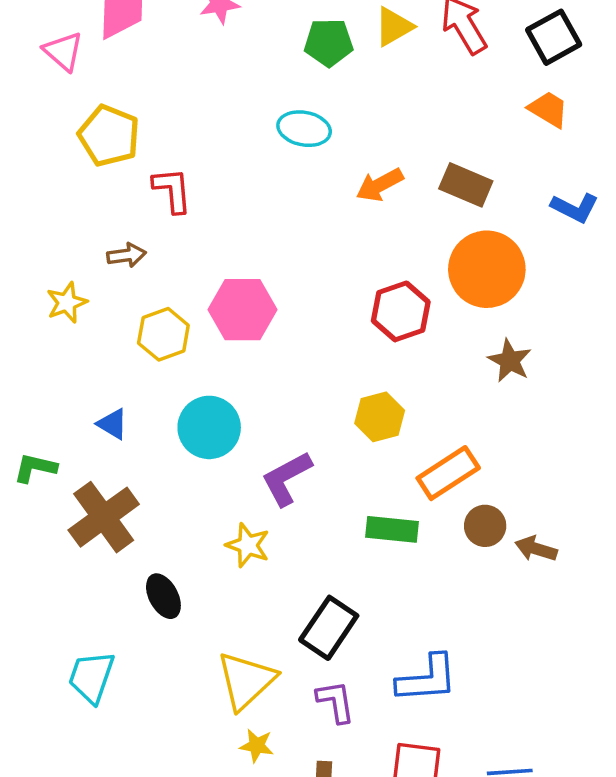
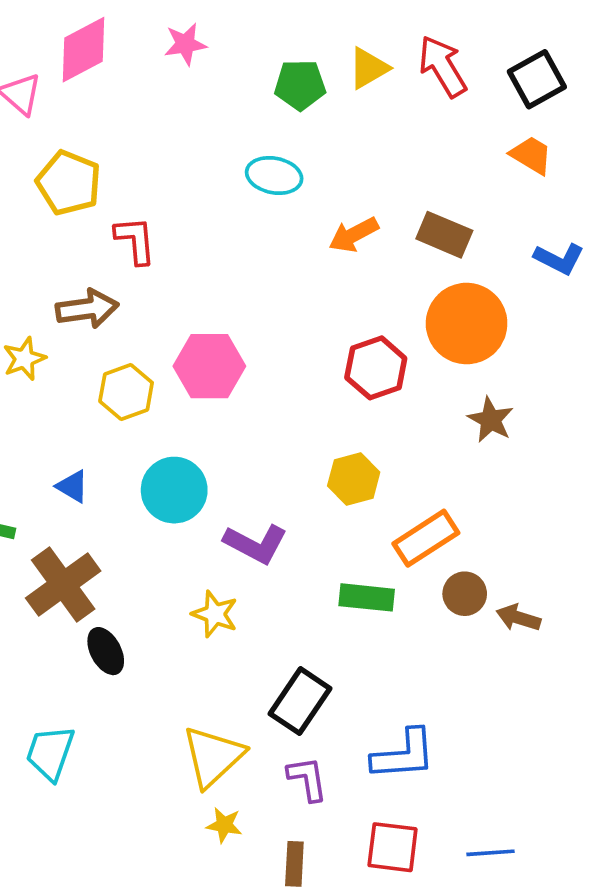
brown arrow: (127, 255) -> (87, 309), size x1.5
purple L-shape: (286, 478) -> (256, 544), turned -124
black ellipse: (163, 596) -> (106, 651), moved

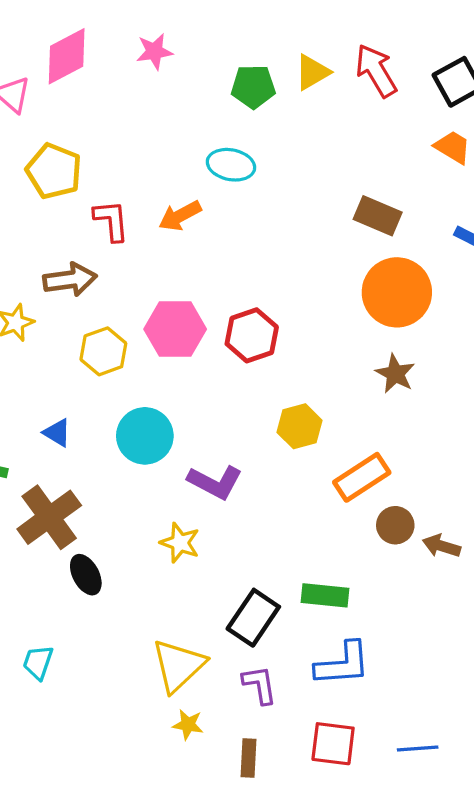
orange arrow: (354, 235) -> (180, 216), moved
red hexagon: (376, 368) -> (252, 335), moved
brown star: (491, 420) -> (395, 374), moved
green rectangle: (367, 597) -> (325, 595), moved
cyan trapezoid: (50, 753) -> (38, 662), size x0.7

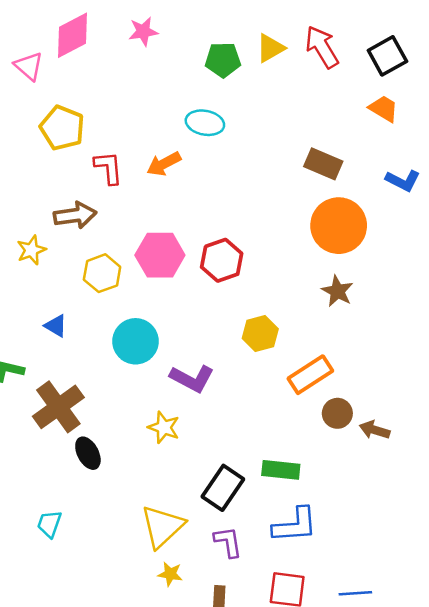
blue triangle: (57, 433) -> (56, 326), moved

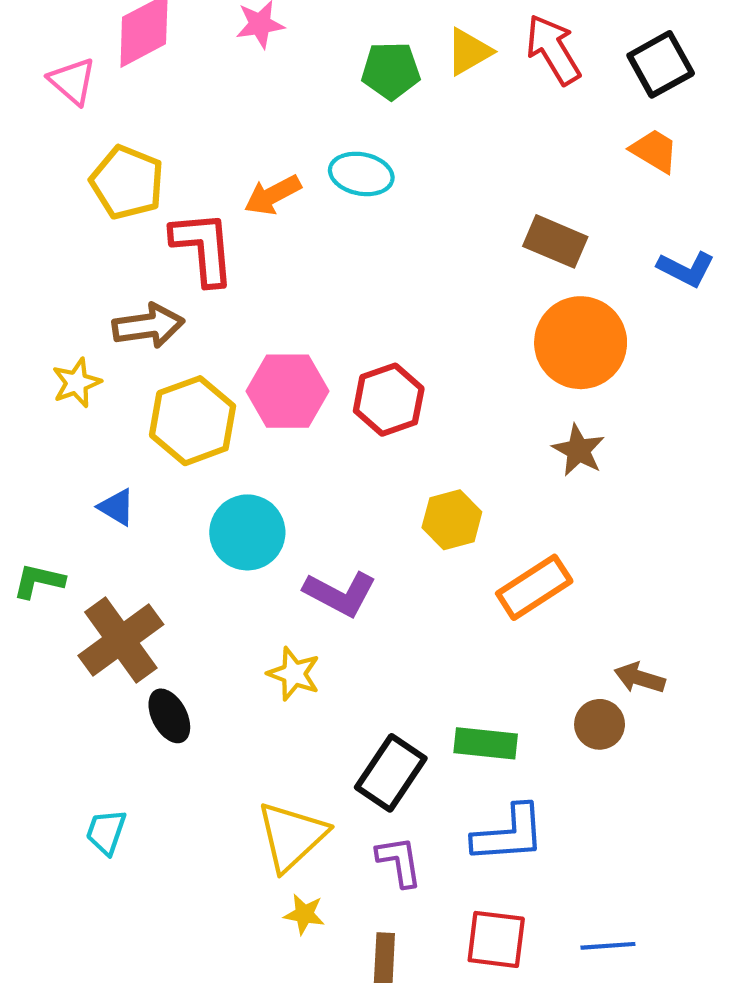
orange arrow: (164, 164) -> (273, 195), moved
red L-shape: (108, 168) -> (203, 248), size x1.4
yellow hexagon: (102, 273) -> (193, 421), size x1.4
brown circle: (337, 413) -> (600, 724), moved

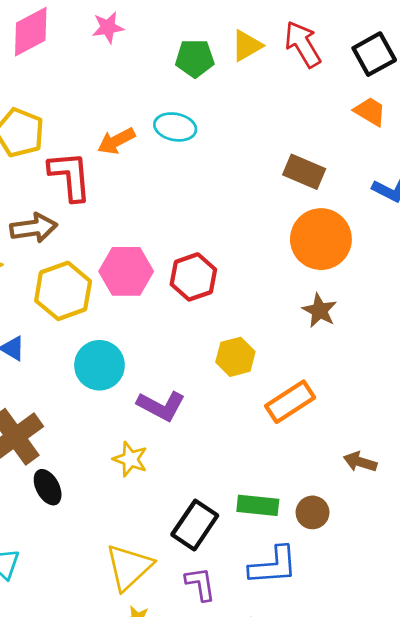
brown circle: (600, 724) -> (313, 512), moved

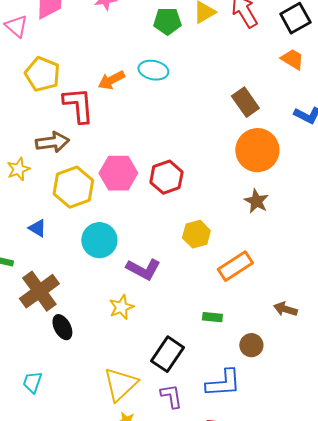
brown rectangle: (304, 172) -> (245, 102), turned 32
yellow star: (130, 459) -> (121, 307), turned 30
green rectangle: (258, 505) -> (212, 317), moved, size x0.7

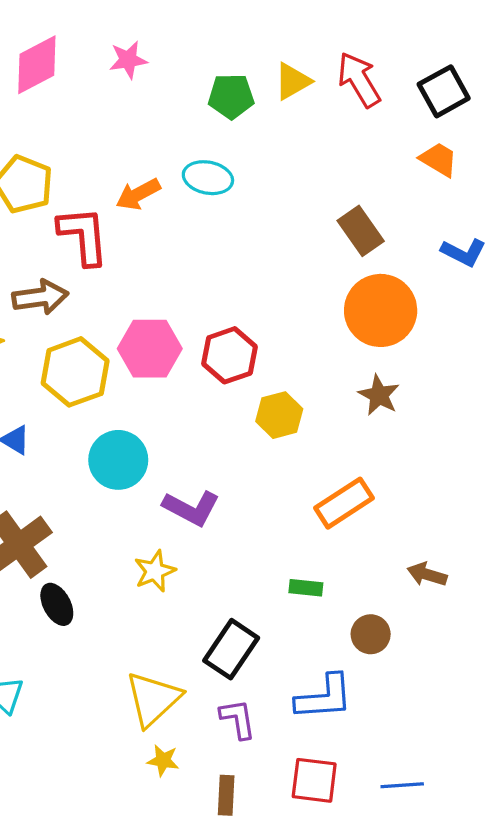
yellow hexagon: (196, 234) -> (279, 415), moved

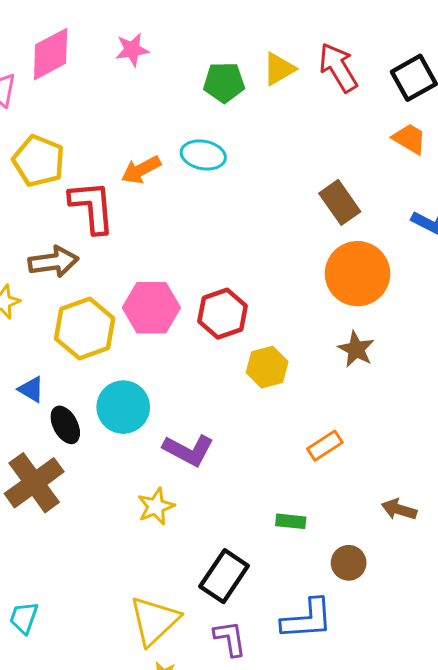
orange rectangle: (344, 503) -> (325, 446), size x0.7
black ellipse: (57, 604) -> (65, 425), moved

